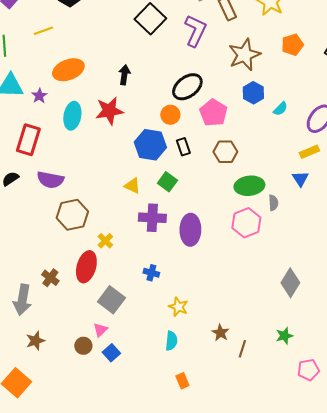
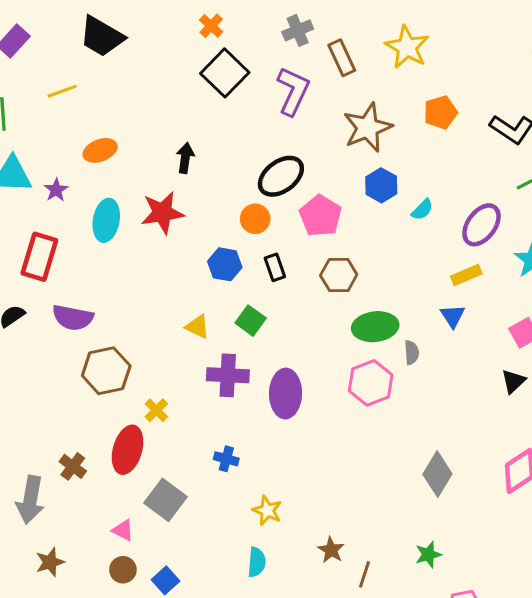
orange ellipse: (68, 70) -> (100, 150), size x0.7
blue hexagon: (150, 145) -> (225, 264), size x0.7
pink triangle: (100, 330) -> (123, 530), moved, turned -49

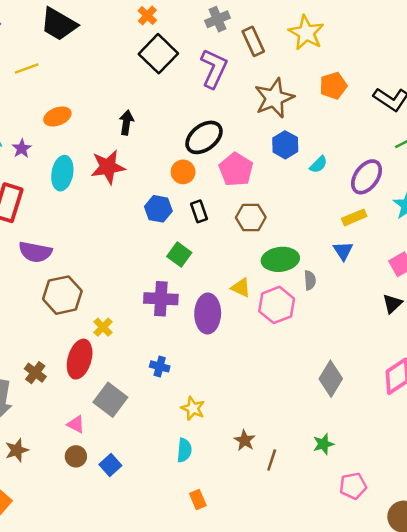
yellow triangle: (197, 327) -> (241, 288), moved

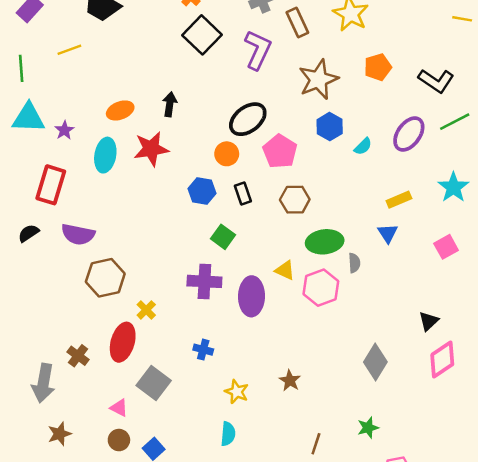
orange ellipse: (57, 116) -> (120, 110), moved
purple ellipse: (367, 177) -> (409, 134), moved
black triangle: (392, 304) -> (429, 321), moved
brown star: (245, 440) -> (290, 381), moved

